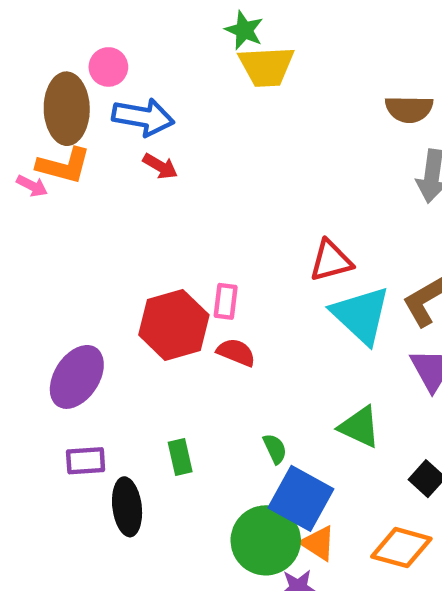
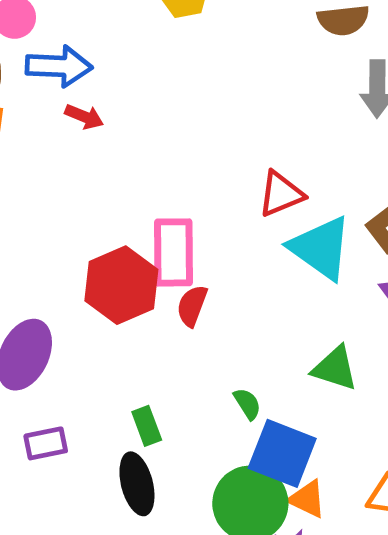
pink rectangle: (226, 301) -> (174, 252), size x1.8
red semicircle: (236, 352) -> (192, 306), turned -84
black ellipse: (127, 507) -> (137, 484), moved

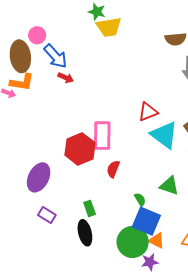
blue arrow: (59, 66) -> (55, 56), turned 44
red semicircle: (192, 306) -> (113, 169), moved
green semicircle: (247, 404) -> (140, 199), moved
purple rectangle: (46, 443) -> (47, 215), turned 42

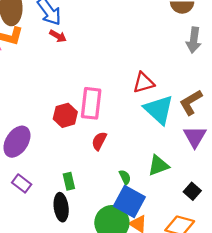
red hexagon: (80, 149) -> (65, 115), size x0.7
green triangle: (169, 186) -> (158, 166), turned -45

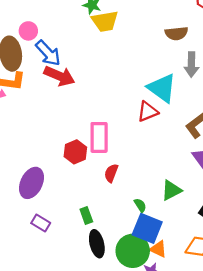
red arrow: (58, 36) -> (59, 76), size x1.8
cyan triangle: (159, 110) -> (162, 88), moved
black ellipse: (61, 207) -> (97, 244), moved

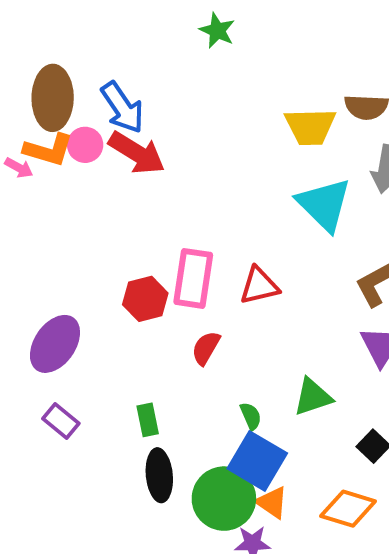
yellow trapezoid: (105, 21) -> (310, 127), moved
pink circle: (28, 31) -> (85, 145), moved
red triangle: (148, 112) -> (259, 286), moved

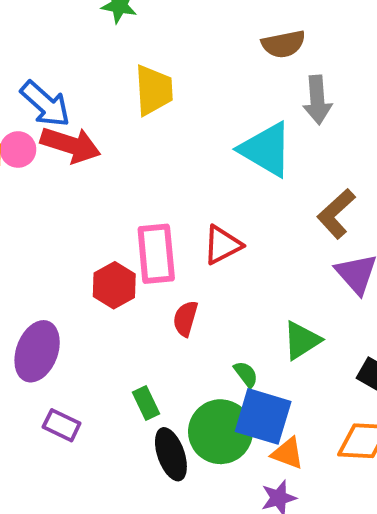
yellow trapezoid: (310, 127) -> (154, 90), moved, turned -78
green circle: (224, 499) -> (221, 432), moved

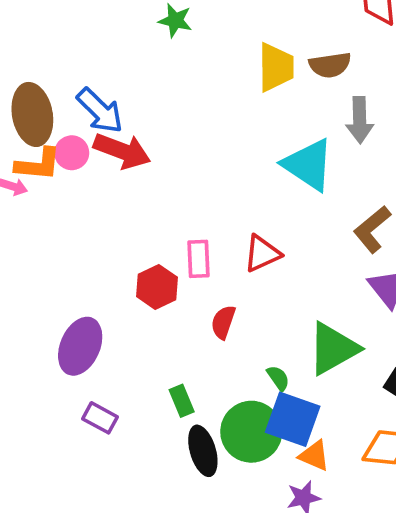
yellow trapezoid: (154, 90) -> (276, 67), moved
pink rectangle: (156, 254) -> (199, 259), size x0.7
green triangle: (302, 340) -> (333, 348), size x1.4

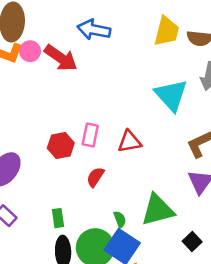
blue arrow: (100, 111) -> (94, 30), moved, turned 132

